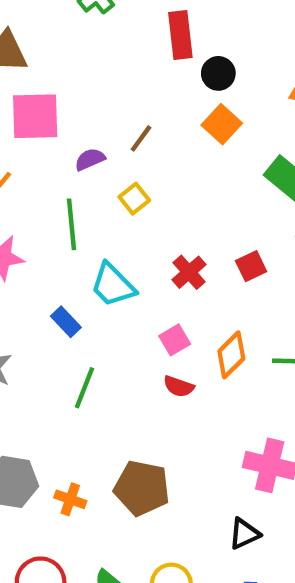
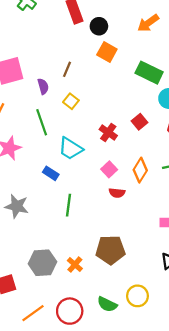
purple semicircle: (90, 159) -> (43, 86), turned 112
orange cross: (70, 499) -> (75, 265), turned 35

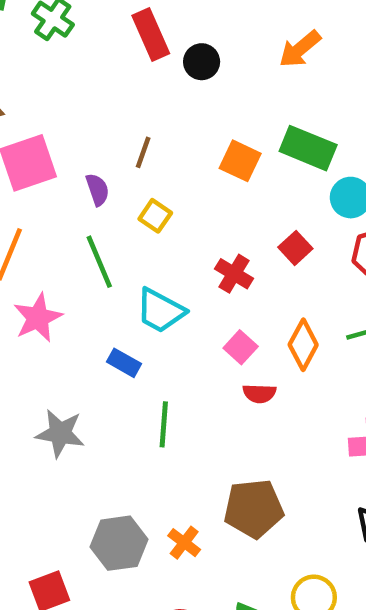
orange square: (107, 52) -> (240, 161), moved

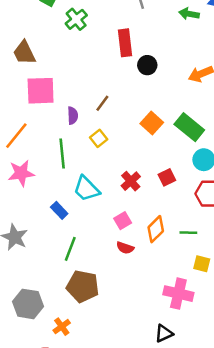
brown pentagon: (254, 509) -> (83, 286), moved
orange cross: (184, 543) -> (62, 327), moved

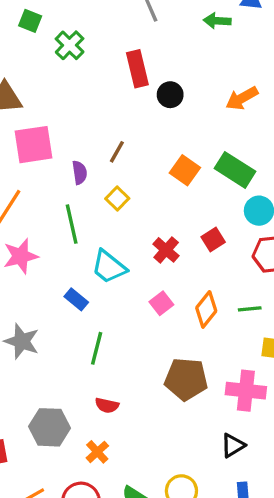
red semicircle: (125, 248) -> (107, 405), moved
brown pentagon: (83, 286) -> (186, 379), moved

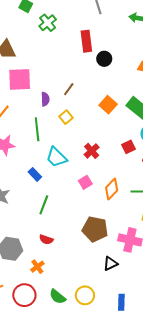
red square: (213, 239) -> (129, 147), moved
black triangle: (233, 445) -> (111, 264), moved

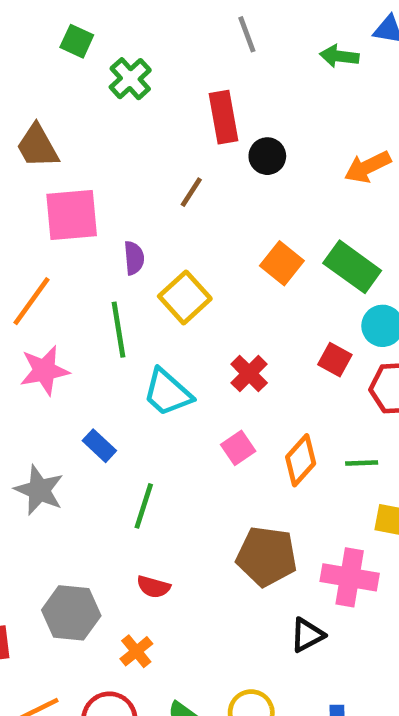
brown line: (69, 89) -> (191, 192), moved
yellow square: (66, 117) -> (185, 297), size x1.5
red square: (129, 147) -> (335, 360), turned -32
blue rectangle: (35, 174) -> (99, 446), moved

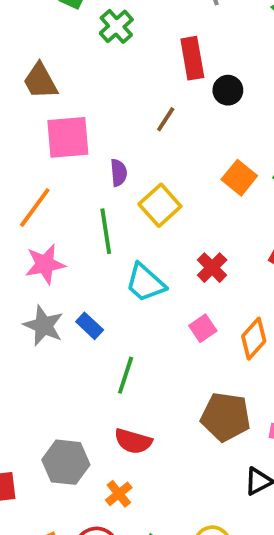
gray star: (39, 490) -> (43, 326), moved
red semicircle: (153, 587) -> (133, 441), size x1.4

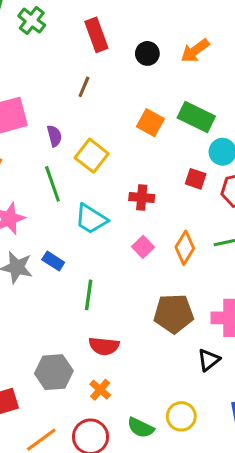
black circle: (228, 90) -> (147, 53), moved
red cross: (212, 268) -> (142, 198), turned -30

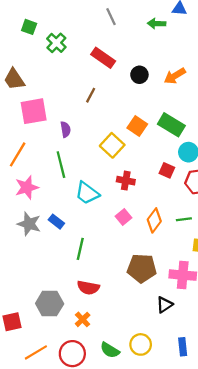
red rectangle: (96, 35) -> (103, 58), turned -40
yellow square: (92, 156) -> (112, 145), moved

